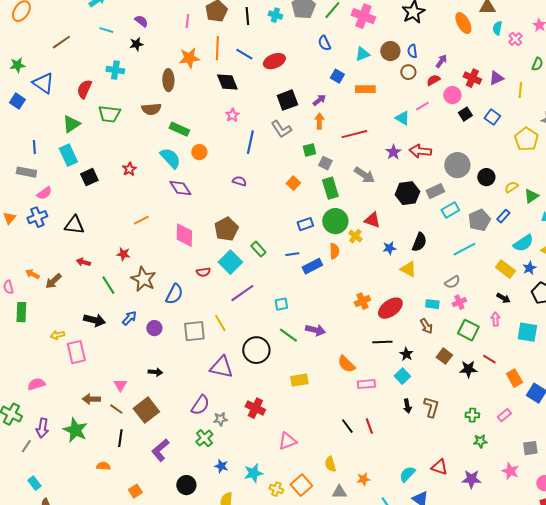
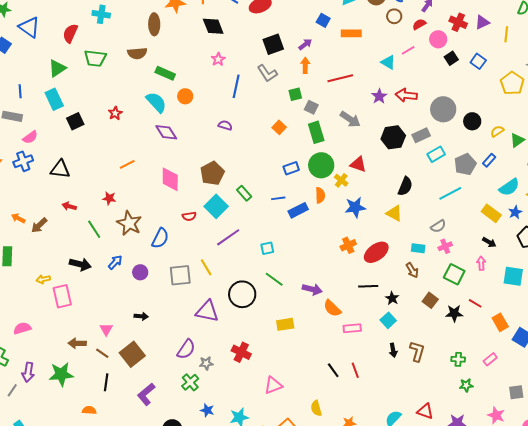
blue star: (389, 248) -> (355, 207), moved, size x1.5
purple arrow: (315, 330) -> (312, 289), moved
green star: (75, 430) -> (61, 374), turned -30

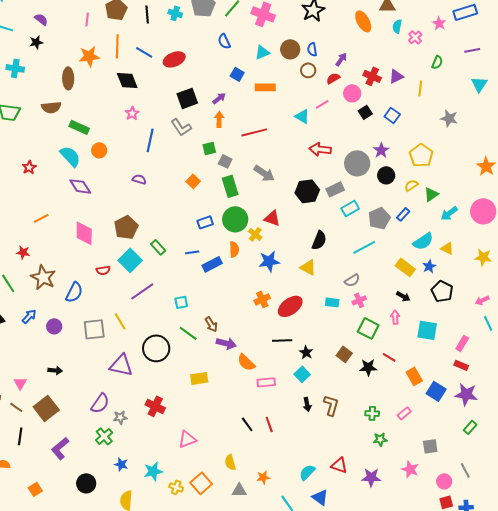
yellow pentagon: (512, 83) -> (421, 155), moved
purple star: (379, 96) -> (381, 150), moved
brown arrow: (412, 270) -> (211, 324), moved

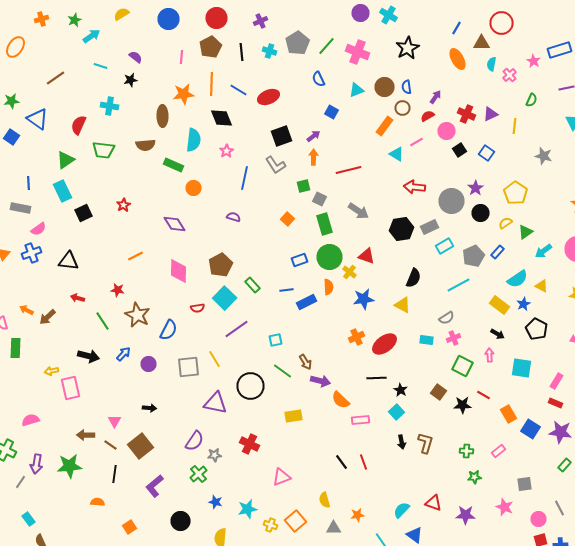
orange rectangle: (265, 87) -> (384, 126), moved, turned -54
cyan semicircle: (70, 156) -> (194, 140), moved, turned 50

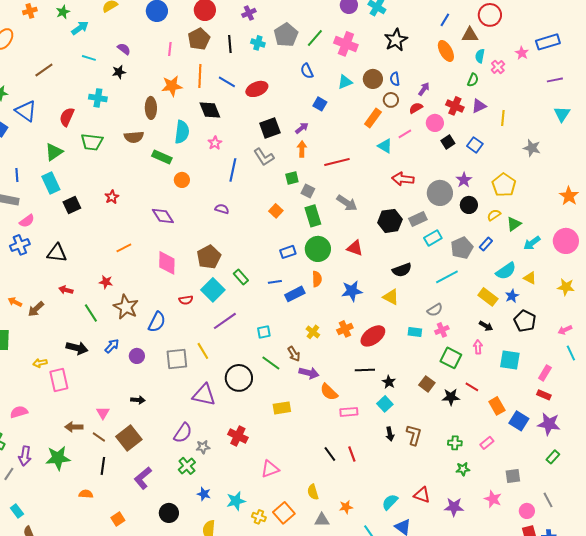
green semicircle: (532, 100) -> (473, 80), moved
yellow cross: (350, 272) -> (313, 332), moved
black semicircle: (414, 278) -> (402, 270), turned 48

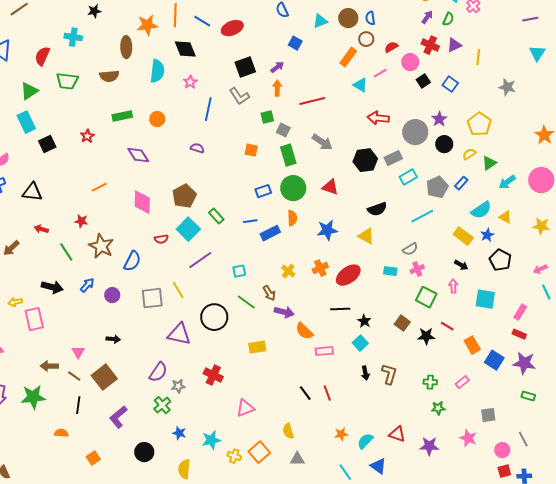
purple arrow: (424, 89) -> (427, 17), moved
green rectangle: (162, 157) -> (122, 116), moved, turned -36
orange square: (276, 211) -> (251, 150), turned -32
green rectangle: (553, 457) -> (528, 396), turned 64
orange star: (346, 507) -> (341, 434), moved

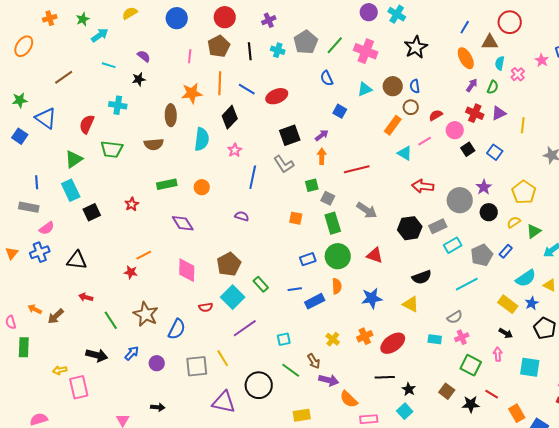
black diamond: (185, 49) -> (230, 117), turned 65
red star: (81, 221) -> (131, 272), moved

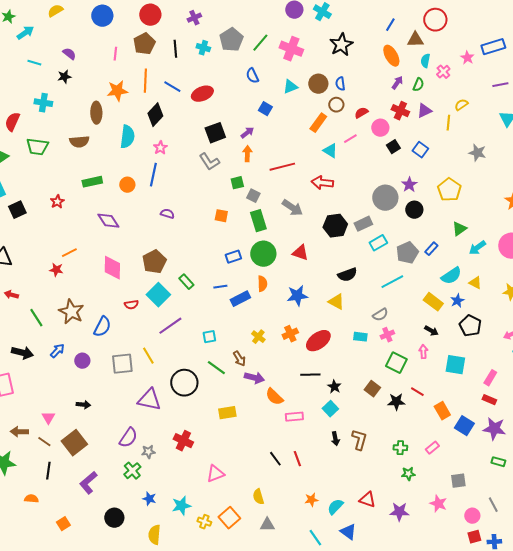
blue line: (253, 177) -> (153, 175), moved
red arrow: (423, 186) -> (322, 183), moved
yellow semicircle: (514, 222) -> (461, 105), moved

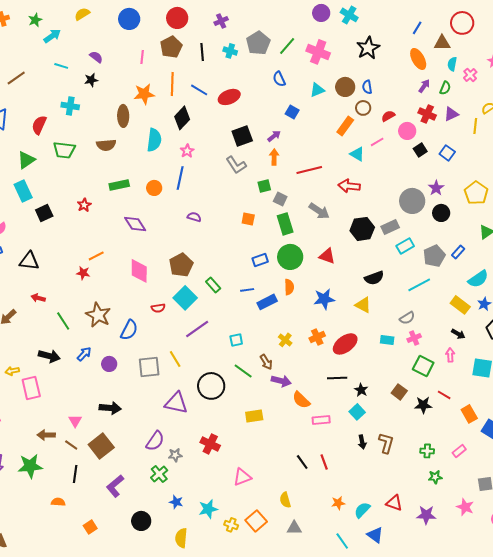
black arrow: (83, 405) -> (110, 408), size x1.5

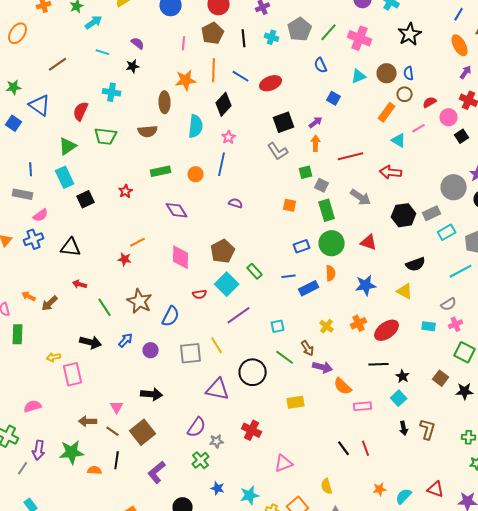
orange semicircle: (58, 502) -> (95, 470), moved

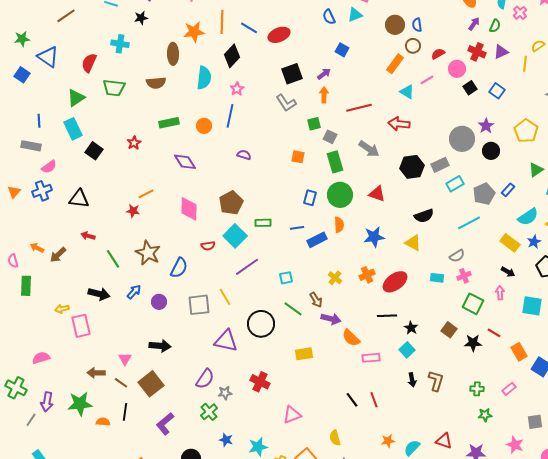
cyan triangle: (359, 76) -> (355, 15), moved
black square: (86, 199) -> (94, 151), turned -30
blue rectangle: (302, 246) -> (310, 198), turned -56
green rectangle: (255, 271) -> (263, 223), turned -49

